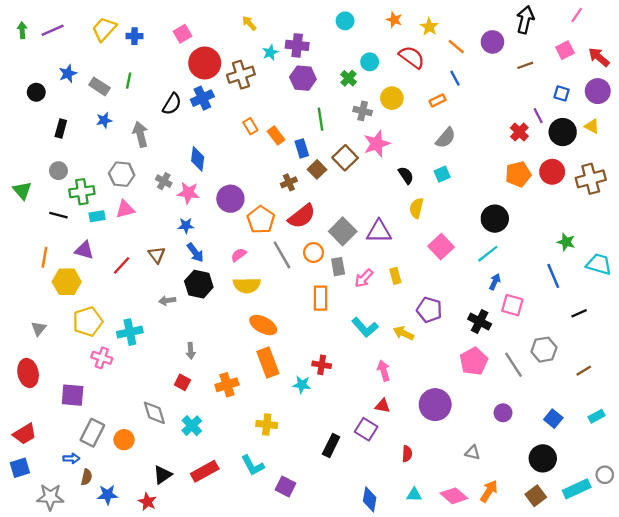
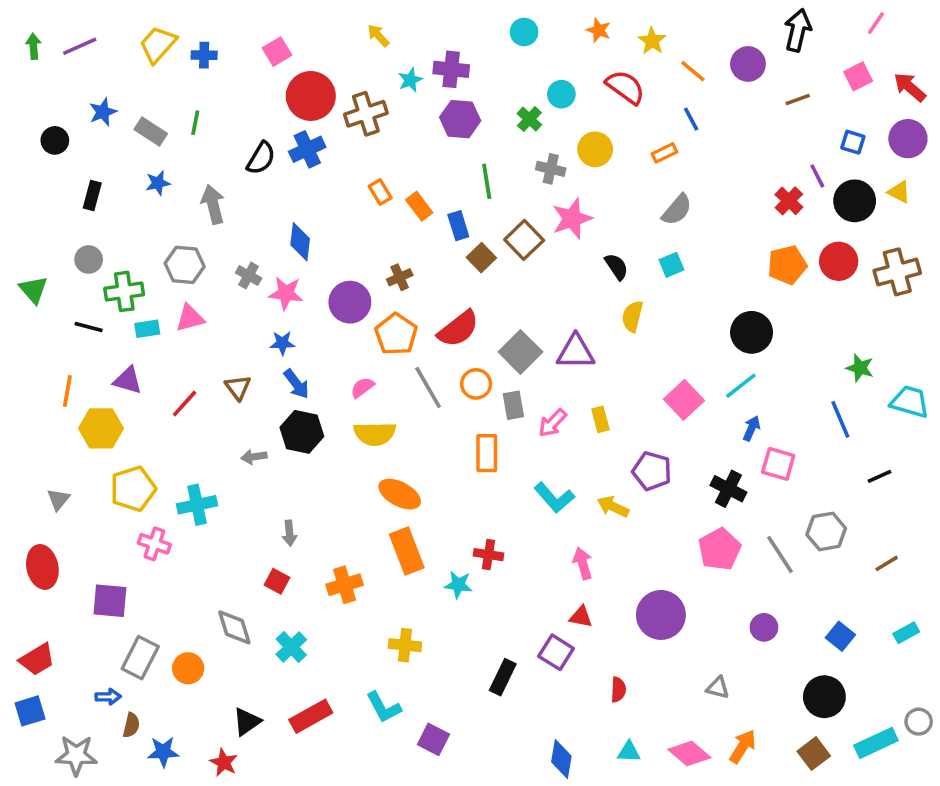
brown cross: (289, 182) -> (400, 277), moved
pink square: (441, 247) -> (684, 400), moved

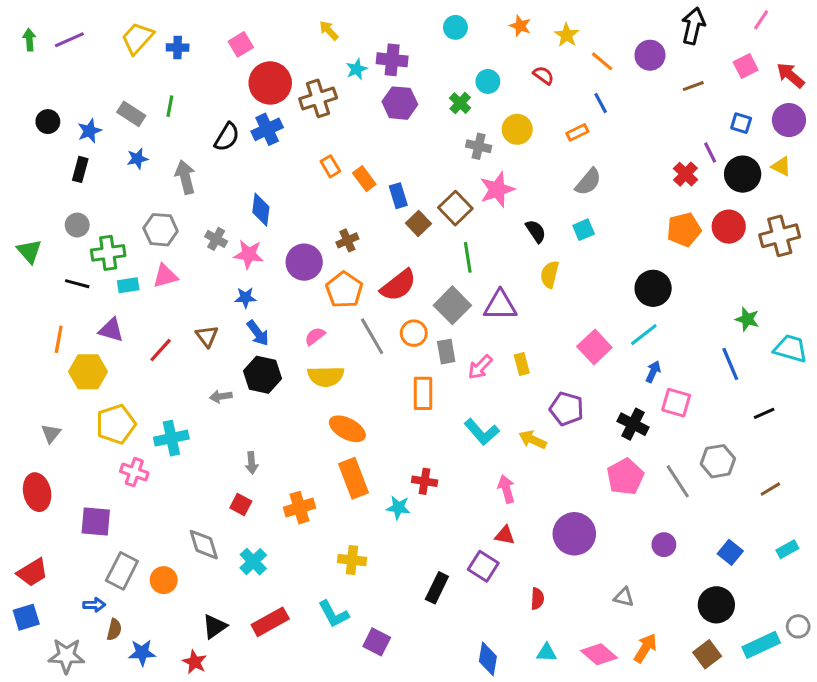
red semicircle: (625, 87) -> (543, 75), size x0.6
blue star: (103, 112) -> (90, 131), moved
green line: (487, 181) -> (468, 257), moved

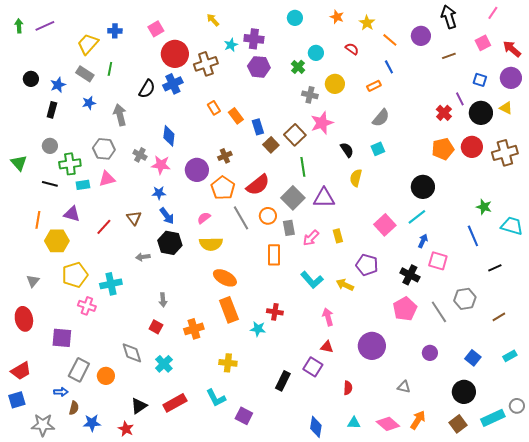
black arrow: (693, 26) -> (449, 17), turned -30
yellow trapezoid: (137, 38) -> (88, 44), moved

